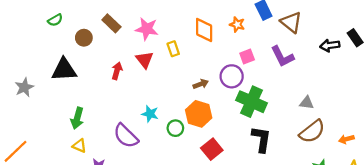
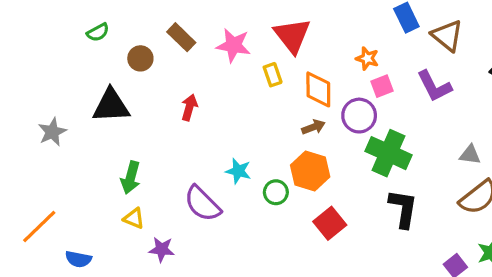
orange star: (237, 24) -> (367, 58), moved
orange diamond: (204, 30) -> (318, 89), moved
red triangle: (145, 60) -> (292, 36), moved, size x1.4

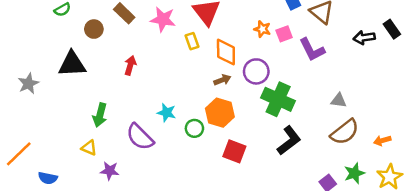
pink square: (382, 86) -> (284, 34), moved
green arrow: (131, 178) -> (100, 115), moved
black L-shape: (403, 209) -> (289, 140), turned 44
red square: (330, 223) -> (234, 151), turned -30

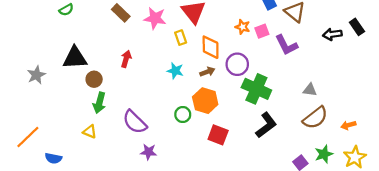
brown circle: (94, 29) -> (94, 79), moved
cyan star: (167, 113) -> (175, 71), moved
purple star: (110, 171) -> (149, 152), moved

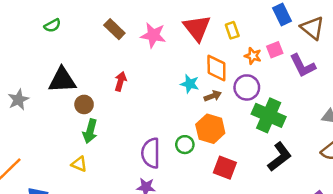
orange star: (243, 27) -> (253, 56), moved
yellow rectangle: (181, 38) -> (232, 30), moved
cyan star: (175, 71) -> (190, 84), moved
purple semicircle: (135, 122) -> (151, 153), moved, turned 45

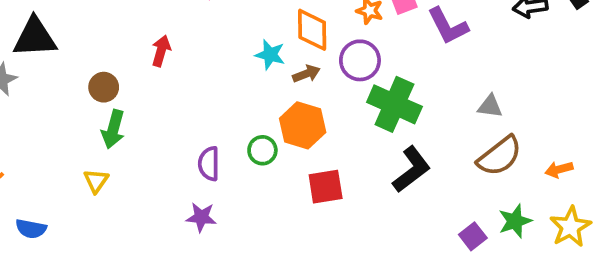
black triangle: (62, 80) -> (35, 37), moved
purple semicircle: (151, 153) -> (209, 164), size x0.7
yellow triangle: (79, 164) -> (96, 181), turned 42
red square: (225, 168) -> (326, 187), turned -30

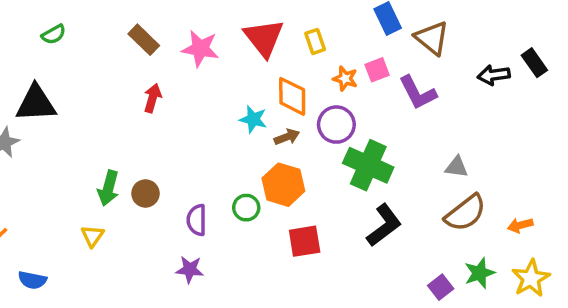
red arrow: (161, 51) -> (153, 98), moved
brown circle: (104, 87) -> (145, 193), moved

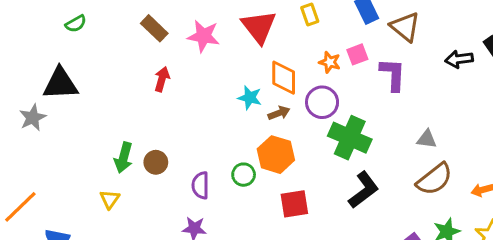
yellow rectangle: (315, 41) -> (310, 14), moved
purple L-shape: (418, 93) -> (393, 75), turned -150

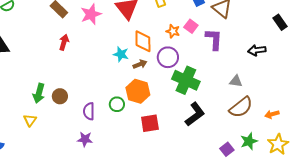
pink star: (204, 36) -> (91, 14), turned -30
pink square: (357, 54) -> (191, 26), turned -32
black arrow: (459, 59) -> (257, 50), moved

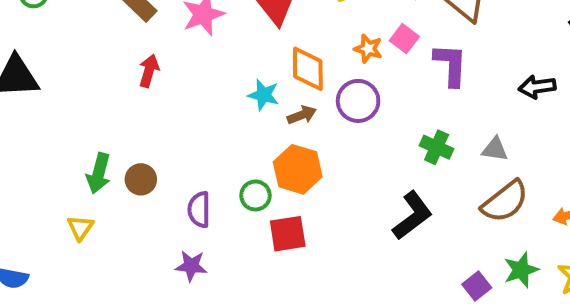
green cross: (186, 80) -> (437, 147), moved, size x0.6
red square: (150, 123) -> (288, 234), moved

